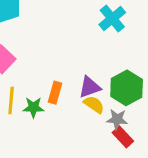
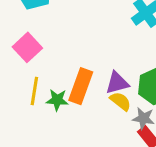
orange rectangle: (55, 93) -> (81, 86), size x1.5

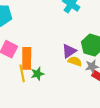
orange rectangle: (81, 86) -> (27, 58), moved

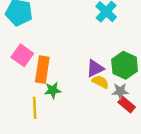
yellow line: (22, 73) -> (35, 108), moved

